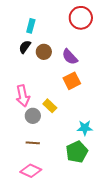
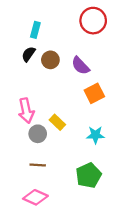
orange square: (72, 81) -> (94, 93), moved
cyan star: (85, 128) -> (95, 135), moved

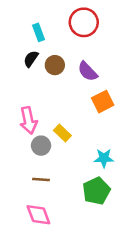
red circle: (93, 21) -> (84, 22), moved
cyan rectangle: (35, 30) -> (38, 32), turned -35
cyan star: (95, 135) -> (104, 158), moved
pink diamond: (35, 197) -> (38, 215), turned 45

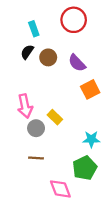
pink diamond: (38, 215) -> (60, 189), moved

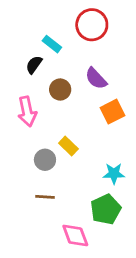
cyan rectangle: (34, 29) -> (52, 44), moved, turned -32
brown circle: (48, 57) -> (60, 89), moved
pink arrow: (25, 106) -> (27, 112), moved

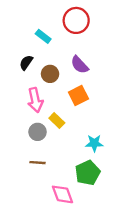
black semicircle: (34, 65) -> (26, 63), moved
pink arrow: (27, 112) -> (35, 100), moved
orange square: (112, 112) -> (78, 95), moved

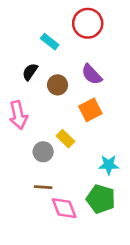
pink arrow: (35, 100) -> (18, 115), moved
green pentagon: (88, 173) -> (101, 199), turned -30
pink diamond: (63, 194) -> (64, 208), moved

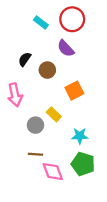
cyan rectangle: (50, 42) -> (41, 23), moved
purple semicircle: (92, 74) -> (66, 48), moved
cyan star: (109, 165) -> (80, 136), moved

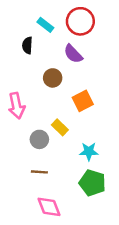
black semicircle: (25, 59) -> (27, 45), moved, turned -32
pink diamond: (53, 172) -> (49, 207), moved

